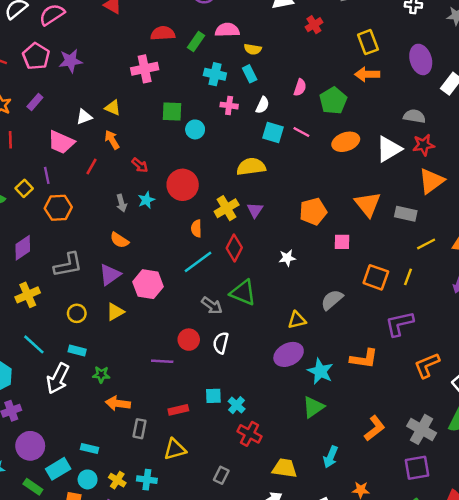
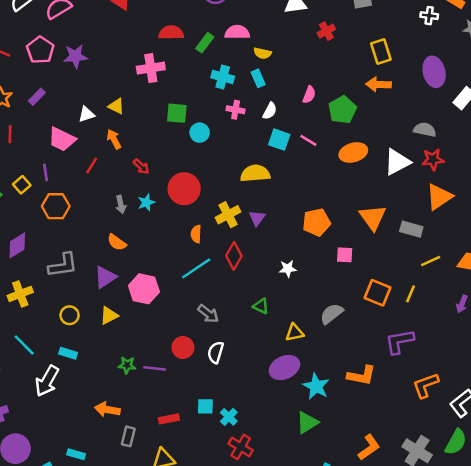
green triangle: (243, 293) -> (261, 306), moved, size x0.6
green star: (101, 375) -> (127, 365), moved

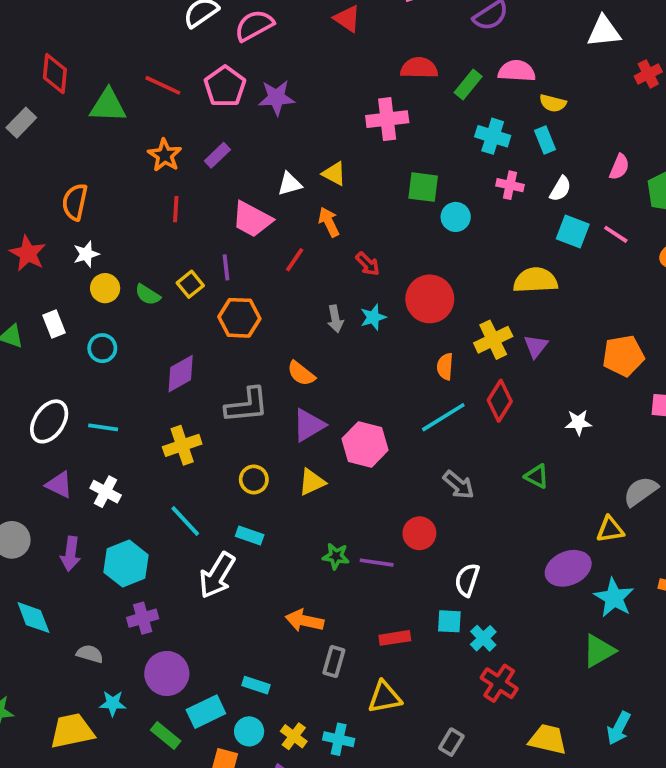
orange semicircle: (117, 242) -> (301, 373), moved
yellow triangle: (295, 333) -> (610, 529), moved
white semicircle: (216, 352) -> (467, 580), moved

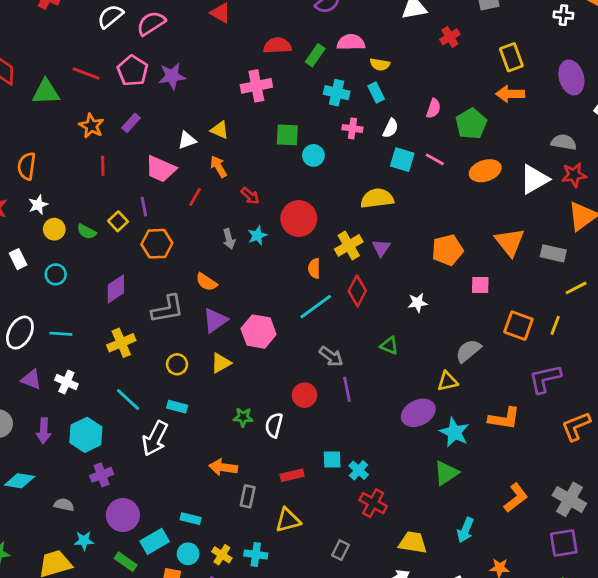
purple line: (377, 563) -> (347, 389), moved, turned 75
white semicircle: (467, 580) -> (274, 425), moved
cyan diamond: (33, 618) -> (20, 481), turned -56

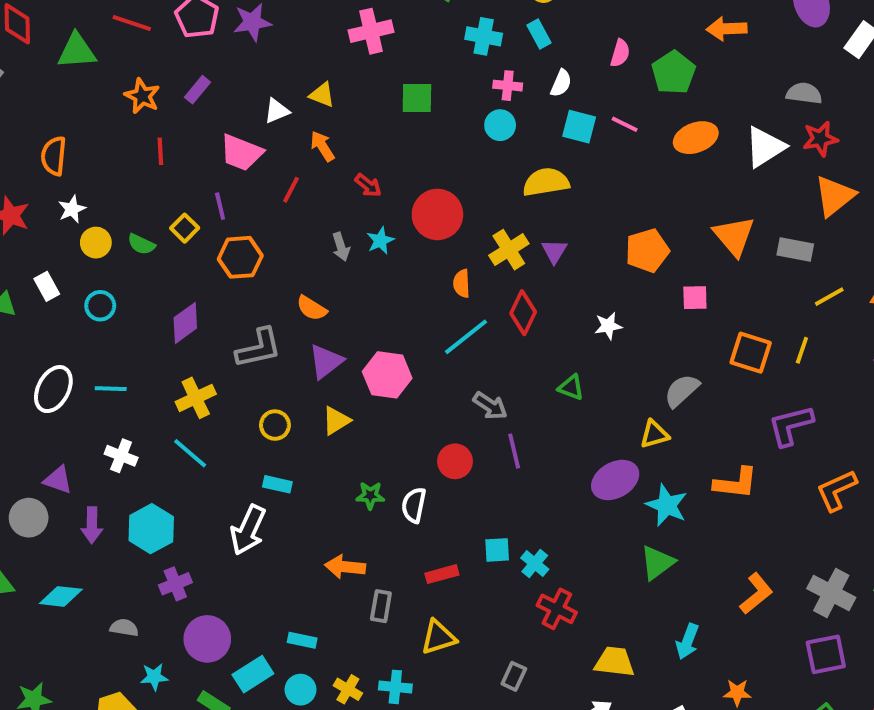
cyan circle: (313, 155) -> (500, 125), moved
purple triangle: (31, 379) -> (58, 480), moved
cyan line: (128, 399) -> (190, 453), moved

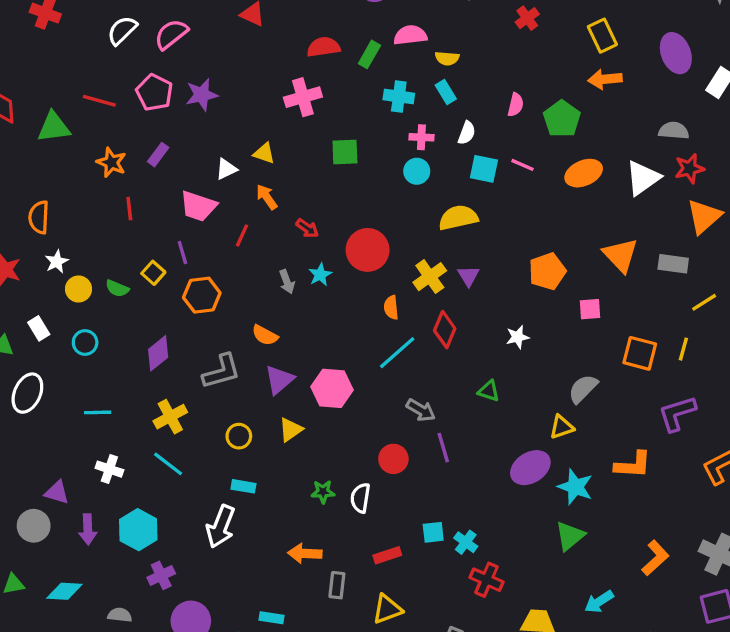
white ellipse: (53, 389) -> (27, 393), moved
cyan arrow: (687, 641) -> (599, 602), turned 40

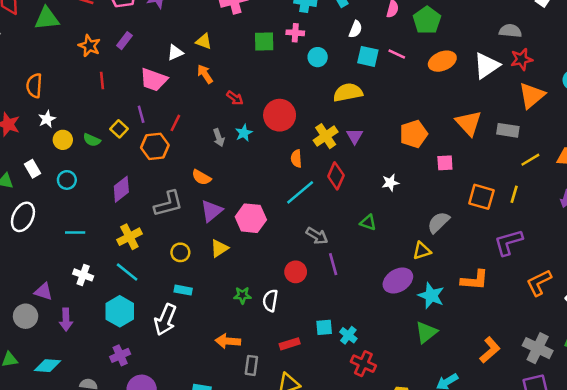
pink cross: (421, 137) -> (295, 33), moved
red line: (242, 235) -> (175, 123), moved
cyan hexagon: (138, 530) -> (120, 311), moved

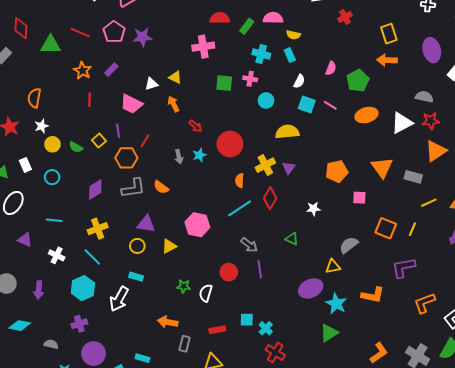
gray L-shape: (168, 204) -> (133, 188), moved
purple triangle: (211, 211) -> (146, 224), moved, turned 42
purple triangle: (43, 292) -> (25, 240), moved

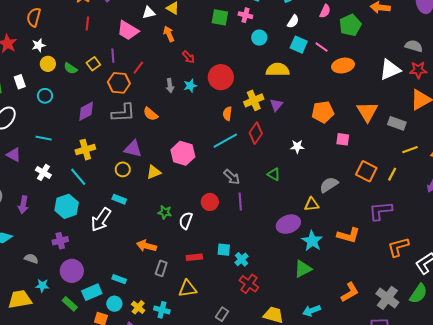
orange ellipse: (366, 115) -> (343, 66), moved

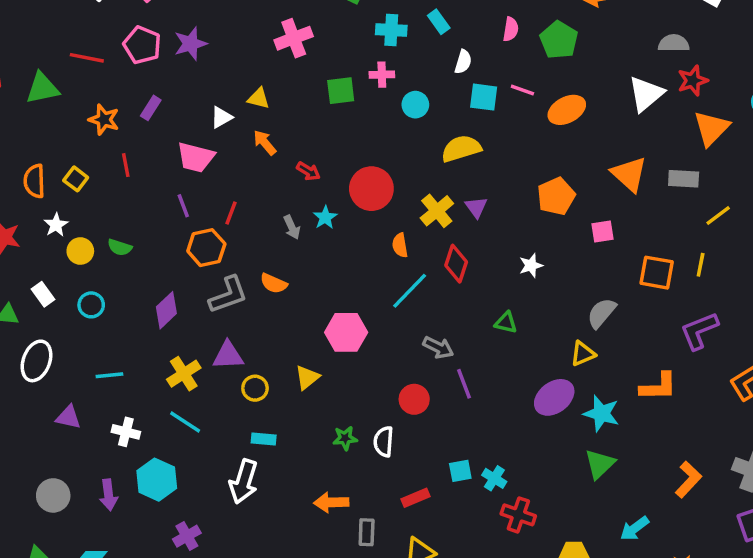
yellow square: (93, 64) -> (76, 179), moved
purple triangle: (133, 149) -> (228, 355), moved
cyan hexagon: (67, 206) -> (157, 480), moved

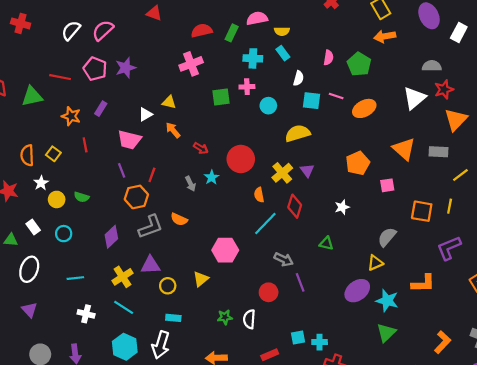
purple triangle: (68, 417) -> (29, 310), moved, turned 35
cyan cross: (494, 478) -> (320, 342), turned -32
cyan hexagon: (157, 480) -> (125, 347), moved

